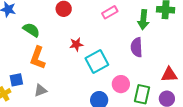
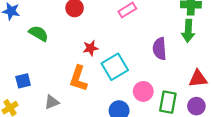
green arrow: (143, 20) -> (188, 31), moved
orange L-shape: (38, 58) -> (78, 78), moved
blue square: (16, 80) -> (23, 81), moved

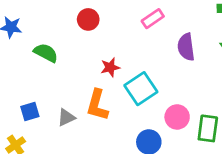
purple semicircle: (160, 49) -> (186, 47), moved
gray triangle: (52, 102) -> (66, 117), moved

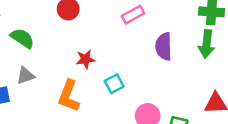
cyan square: (141, 89) -> (114, 84), size x0.6
gray triangle: (66, 117) -> (25, 76), moved

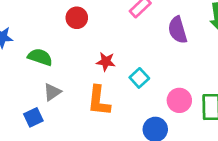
red star: (85, 59) -> (106, 62), turned 30

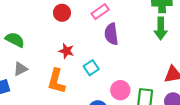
red circle: (77, 18) -> (62, 13), moved
purple semicircle: (178, 30) -> (111, 34), moved

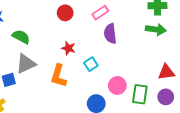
green arrow: (161, 28) -> (156, 29), turned -84
gray triangle: (20, 69) -> (26, 64), size x1.5

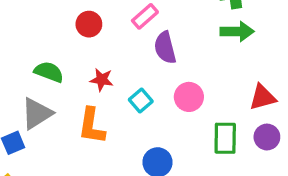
green semicircle: (21, 37) -> (49, 72), moved
pink circle: (117, 85) -> (189, 97), moved

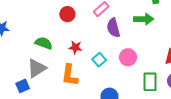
green arrow: (237, 31) -> (144, 19), moved

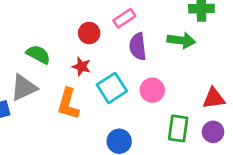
red circle: (67, 14) -> (89, 33), moved
cyan square: (99, 60) -> (112, 88), size x1.5

